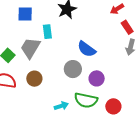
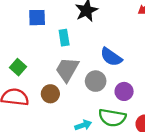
gray trapezoid: (30, 48) -> (67, 70), moved

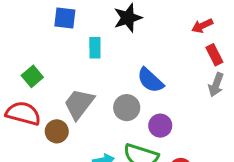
gray trapezoid: (67, 70) -> (79, 104), moved
brown circle: (50, 94) -> (57, 131), moved

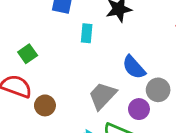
gray trapezoid: (79, 104) -> (102, 96), moved
gray circle: (127, 108) -> (158, 90), moved

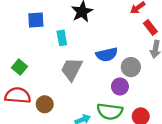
blue semicircle: (134, 67) -> (107, 55), turned -45
gray trapezoid: (102, 96) -> (72, 69), moved

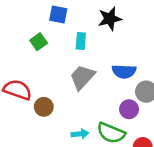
green square: (20, 67) -> (39, 42), moved

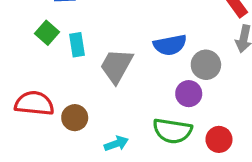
cyan rectangle: (81, 41) -> (77, 45), moved
cyan arrow: (80, 134) -> (116, 144), moved

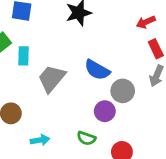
blue semicircle: (170, 45) -> (97, 70), turned 30
green semicircle: (172, 131) -> (86, 138), size x0.6

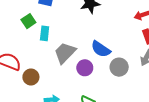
purple circle: (105, 111) -> (85, 68), moved

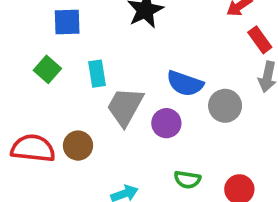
cyan rectangle: (45, 33) -> (97, 74), moved
brown circle: (31, 77) -> (78, 146), moved

